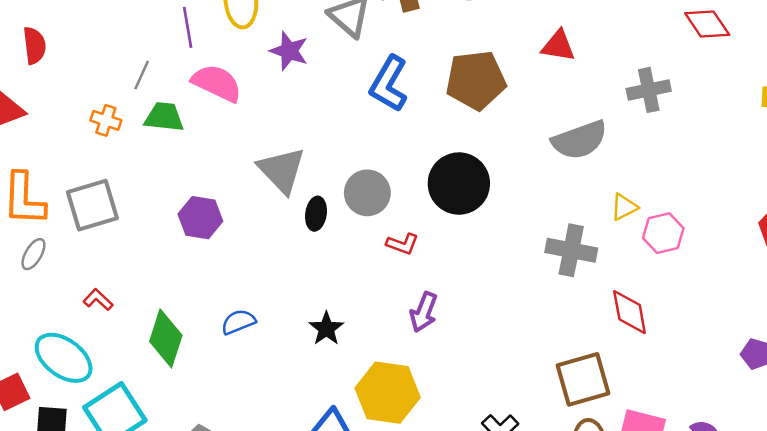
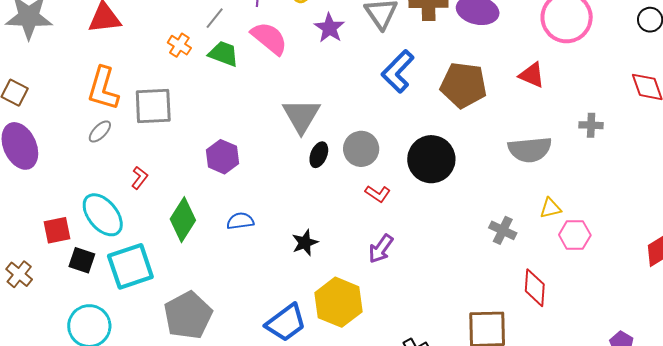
gray cross: (649, 90) -> (591, 125), size x0.7
purple hexagon: (200, 218) -> (222, 157), moved
gray cross: (571, 250) -> (503, 230), size x0.7
red L-shape: (98, 300) -> (140, 178), turned 70

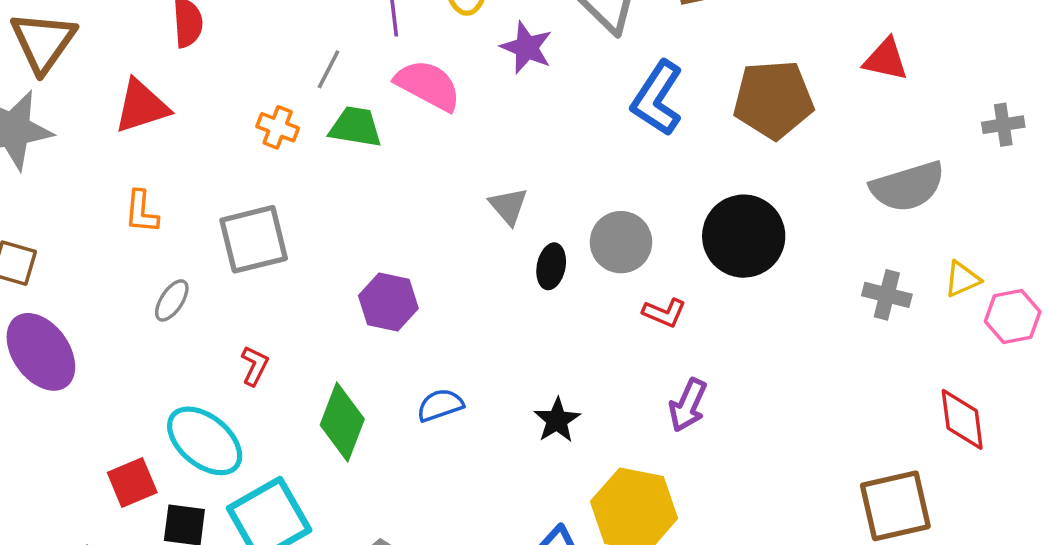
orange L-shape: (103, 89) -> (141, 212), moved, size x0.6
gray triangle: (301, 116) -> (508, 206), size x0.6
gray cross: (503, 230) -> (887, 295), moved

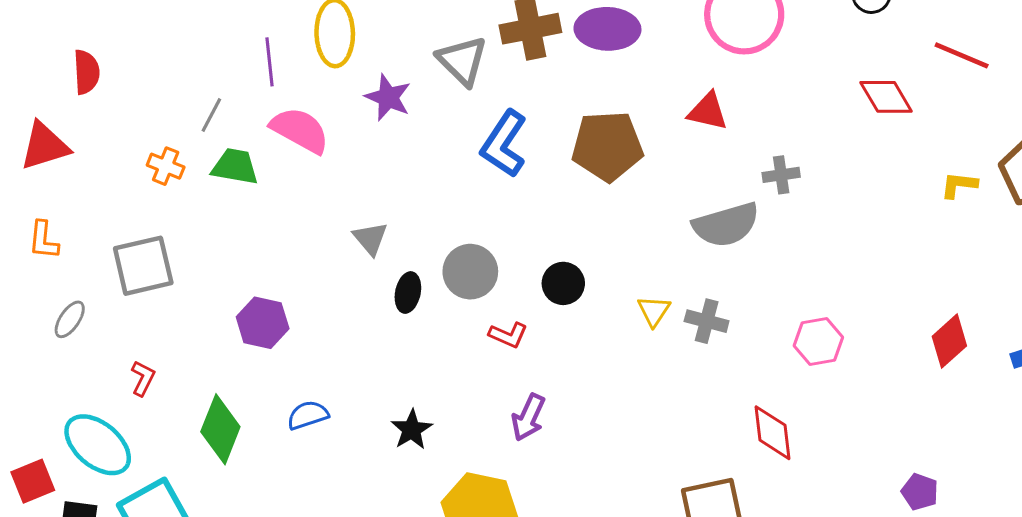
gray cross: (1003, 125) -> (781, 175), moved
black circle: (744, 236) -> (563, 283), moved, size x0.6
yellow triangle: (962, 279) -> (654, 311), moved, turned -33

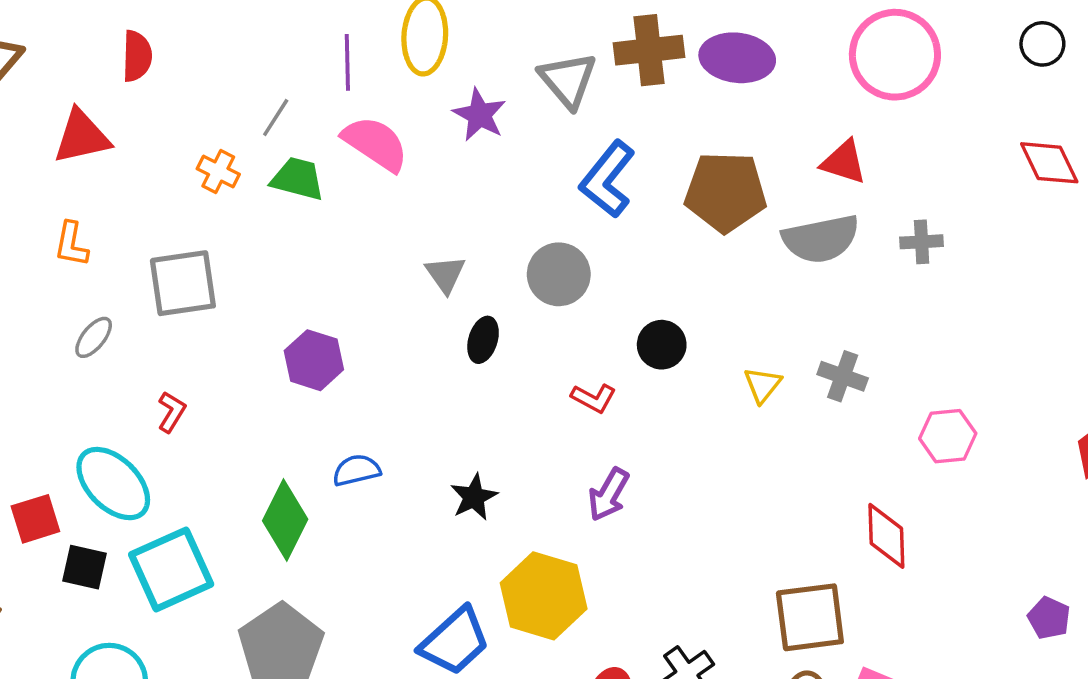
gray semicircle: (726, 225) -> (821, 239), moved
gray circle: (470, 272) -> (559, 274), moved
gray cross: (707, 321) -> (843, 376), moved
green diamond: (220, 429) -> (285, 520), moved

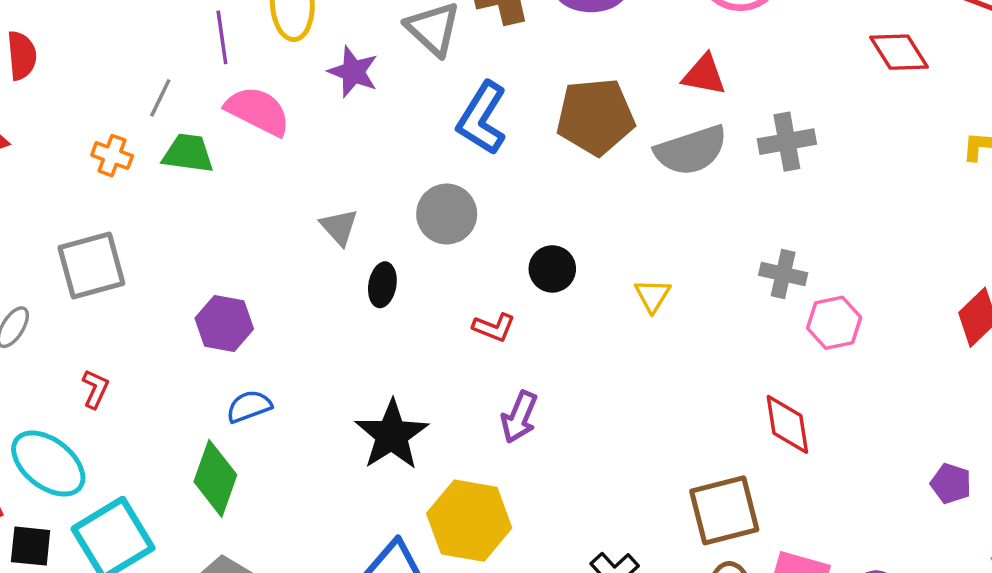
gray cross: (922, 242) -> (787, 142), size x1.4
gray cross: (843, 376) -> (783, 274), moved
blue semicircle: (356, 470) -> (249, 406), moved
black star: (474, 497) -> (392, 435), size x1.6

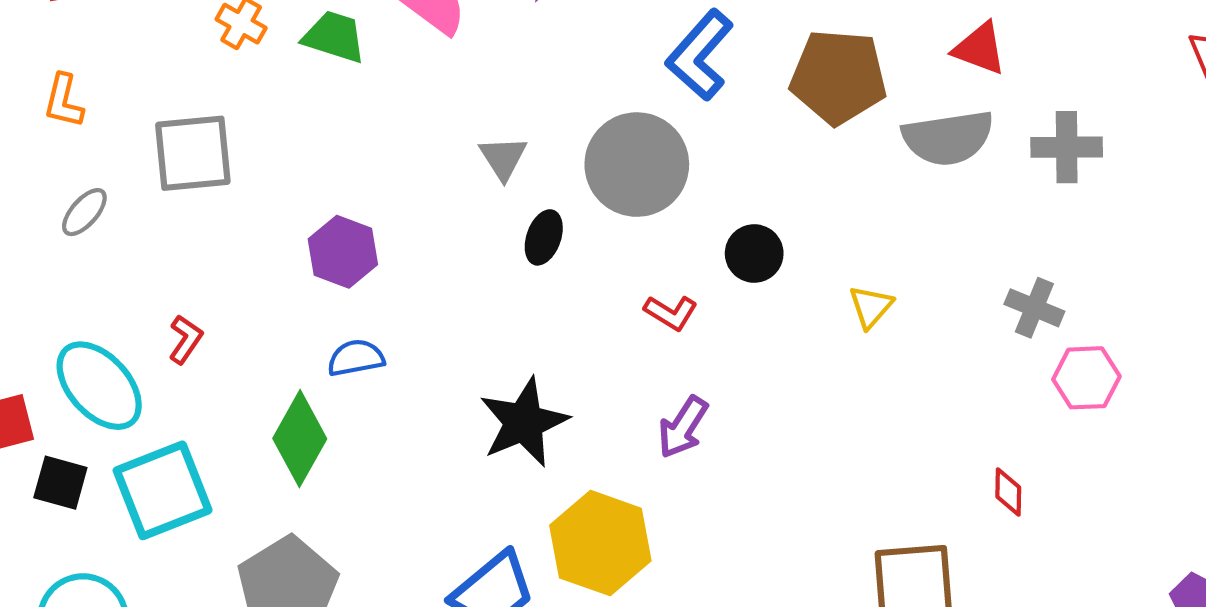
gray circle: (447, 214) -> (637, 165), size x1.4
red L-shape: (95, 389) -> (185, 339), moved
red diamond: (787, 424) -> (1008, 492), size x0.6

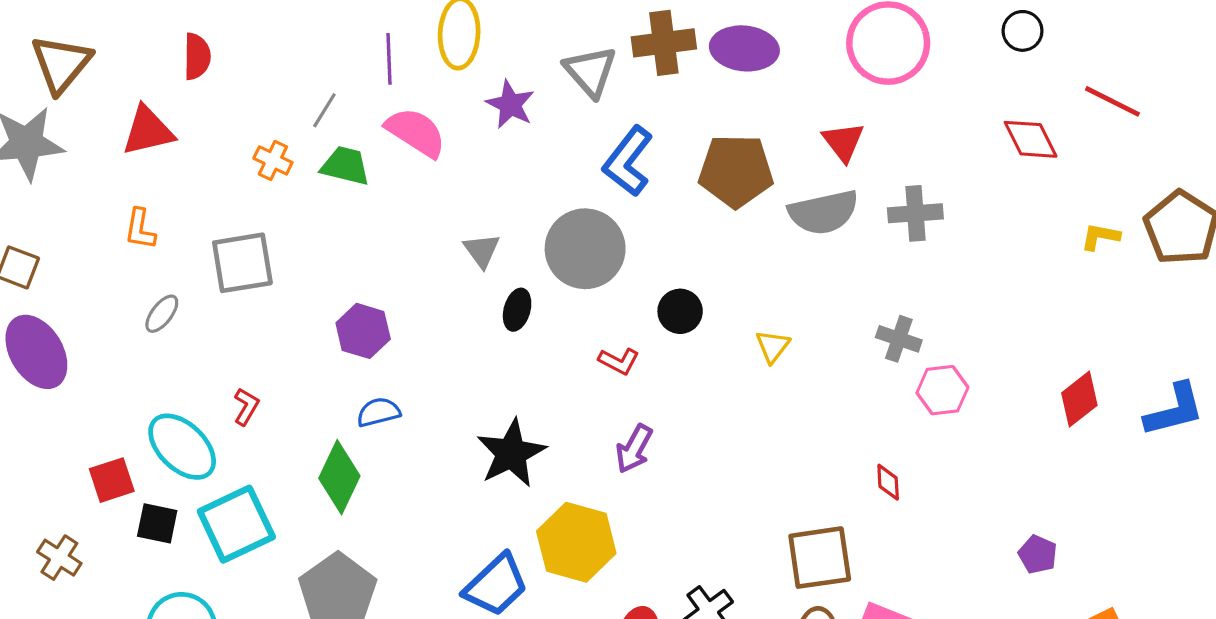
red triangle: (980, 49) -> (843, 142), turned 36

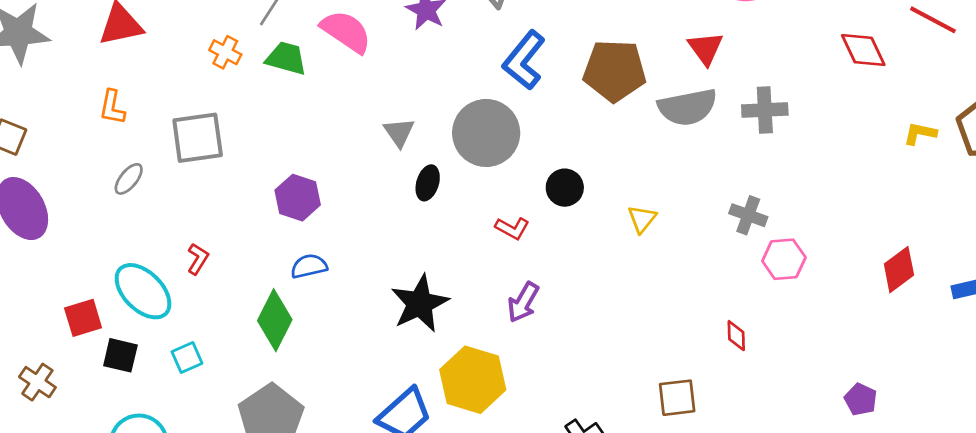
cyan square: (236, 524) -> (187, 358), size x0.5
brown square: (820, 558) -> (677, 398), size x0.7

